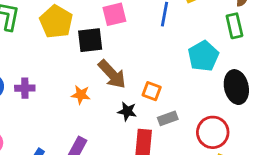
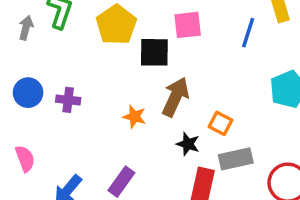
brown arrow: (112, 74) -> (176, 97), turned -120
gray rectangle: (168, 118) -> (236, 159), size x1.4

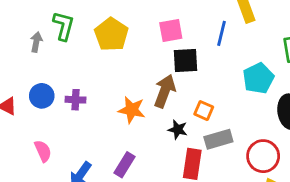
black square: (154, 52) -> (185, 61), moved
orange star: (134, 117) -> (132, 110), size x1.4

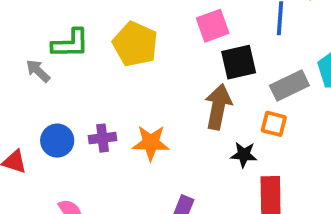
green L-shape: (64, 26) -> (70, 44), turned 84
gray arrow: (36, 42) -> (38, 71), turned -48
orange star: (132, 110) -> (151, 143), moved
gray rectangle: (218, 139) -> (289, 85), moved

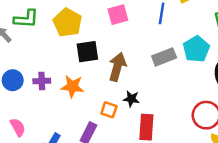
black square: (239, 62) -> (87, 52), moved
orange square: (274, 124) -> (109, 110), moved

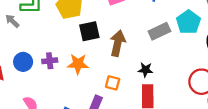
black star: (131, 99) -> (145, 70), moved

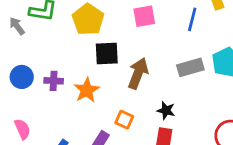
orange star: (78, 64) -> (87, 90), turned 30

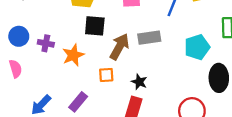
gray rectangle: (190, 67) -> (149, 38), moved
orange square: (124, 120) -> (106, 75), moved, turned -35
pink semicircle: (22, 129) -> (16, 69), moved

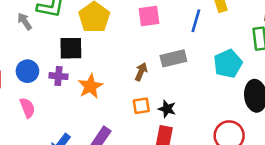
black square: (95, 26) -> (71, 48), moved
brown arrow: (119, 47) -> (141, 72), size x0.6
orange square: (106, 75) -> (141, 106), moved

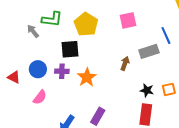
blue line: (196, 21) -> (166, 35), moved, turned -36
orange square: (141, 106) -> (169, 89), moved
pink semicircle: (27, 108) -> (40, 97), turned 63

